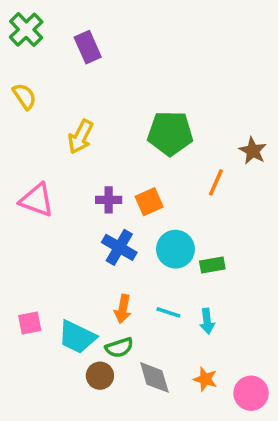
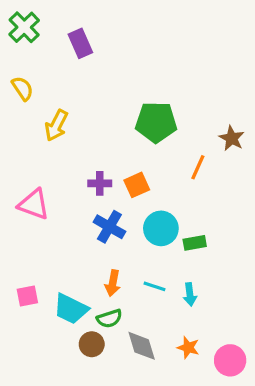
yellow arrow: (81, 137) -> (56, 125), moved
pink triangle: (37, 200) -> (34, 204), moved

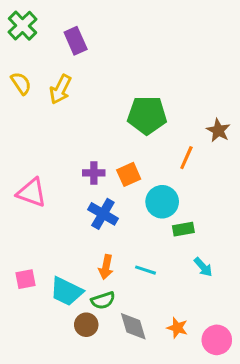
yellow arrow: (56, 125) -> (60, 89), moved
cyan circle: (161, 228) -> (162, 202), moved
cyan arrow: (190, 294) -> (203, 267), moved, turned -35

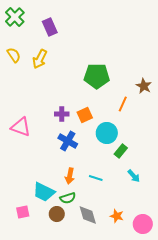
green rectangle: (183, 229) -> (121, 151), turned -40
pink square: (26, 279) -> (23, 212), moved

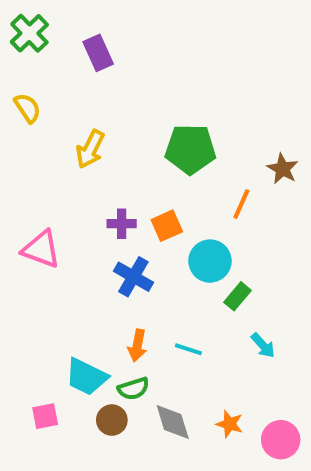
yellow arrow: (40, 59) -> (90, 149), moved

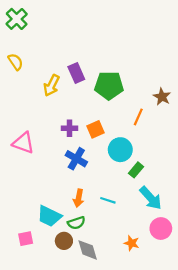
purple rectangle: (98, 53) -> (76, 73), moved
cyan arrow: (263, 345) -> (151, 198), size x1.6
gray diamond: (173, 422) -> (88, 250), moved
pink circle: (281, 440) -> (161, 229), moved

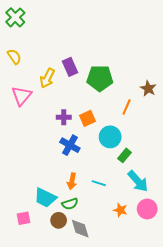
pink triangle: (23, 143) -> (22, 96), moved, turned 50
orange star: (132, 243) -> (120, 210), moved

